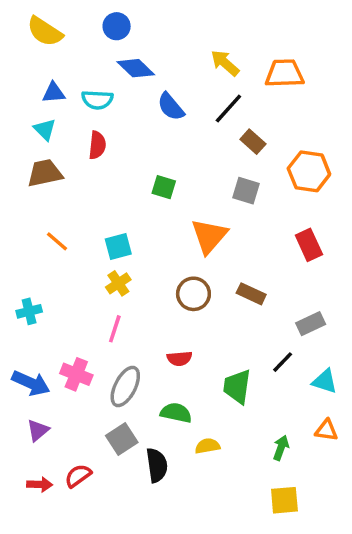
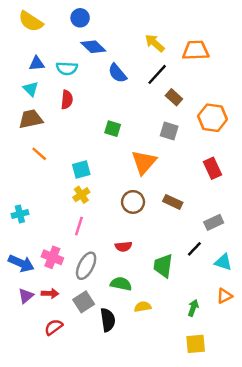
orange line: (57, 241) -> (39, 154), moved
orange triangle: (326, 430) -> (224, 296), turned -35
red arrow: (40, 484) -> (50, 293), moved

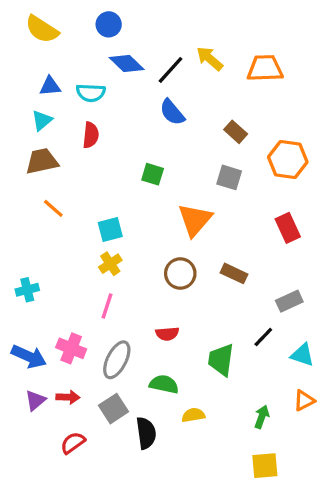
blue semicircle: (117, 73) -> (172, 112), moved
black line: (157, 74) -> (171, 70), moved
cyan triangle: (31, 89) -> (42, 120), turned 35

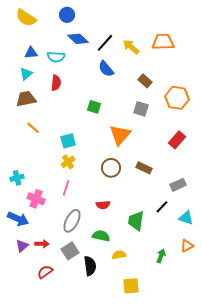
yellow arrow: (210, 59) -> (131, 47), moved
red rectangle: (288, 228) -> (177, 140), turned 66
pink cross: (71, 348) -> (36, 199), moved
yellow square: (265, 466) -> (131, 286), moved

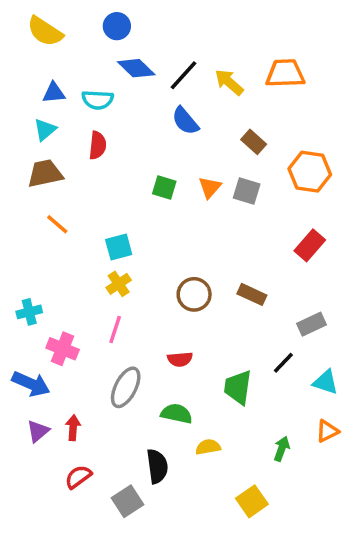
orange triangle: (120, 135) -> (210, 187), moved, size x0.6
red arrow: (42, 244) -> (73, 428), turned -88
gray square: (70, 251) -> (127, 501), moved
yellow square: (131, 286) -> (252, 501), moved, turned -30

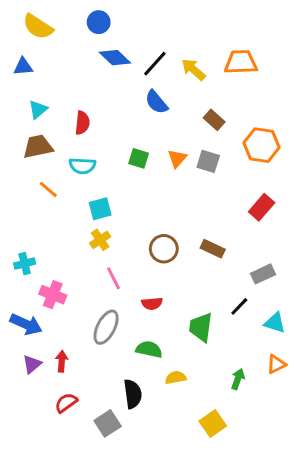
blue triangle: (54, 93) -> (23, 67), moved
cyan semicircle: (98, 100) -> (82, 166), moved
pink line: (115, 329) -> (113, 278), moved, turned -45

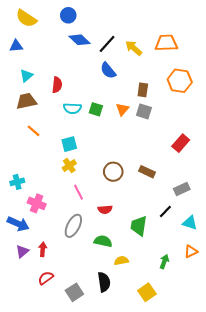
brown rectangle: (214, 120) -> (143, 90), moved, turned 56
orange hexagon: (262, 145) -> (180, 81), moved
cyan semicircle: (82, 166) -> (72, 108), moved
black semicircle: (133, 394) -> (104, 282), moved

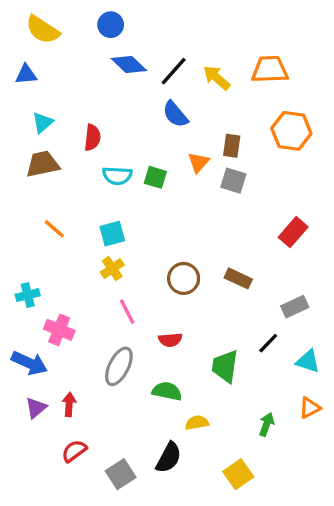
orange triangle: (122, 109) -> (199, 162), moved
orange line: (34, 131) -> (54, 229), moved
black semicircle: (104, 282) -> (169, 458), turned 36

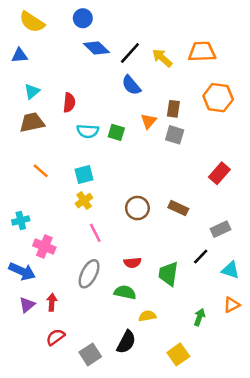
red semicircle: (170, 340) -> (132, 263), moved

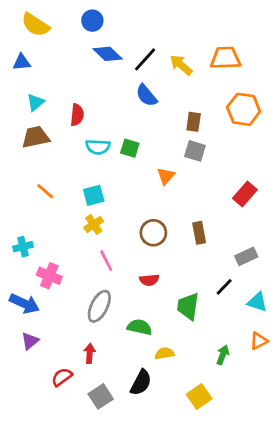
orange triangle: (149, 121) -> (166, 176), moved
brown rectangle: (178, 208) -> (199, 233), turned 54
red semicircle: (132, 263) -> (149, 280), moved
red arrow: (52, 302) -> (90, 353), moved

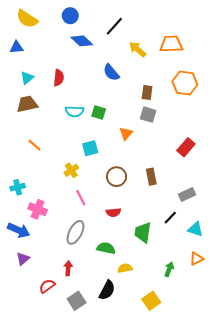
black line: (145, 59) -> (114, 26), moved
red semicircle: (77, 115) -> (59, 78), moved
cyan square: (94, 195) -> (90, 148), moved

